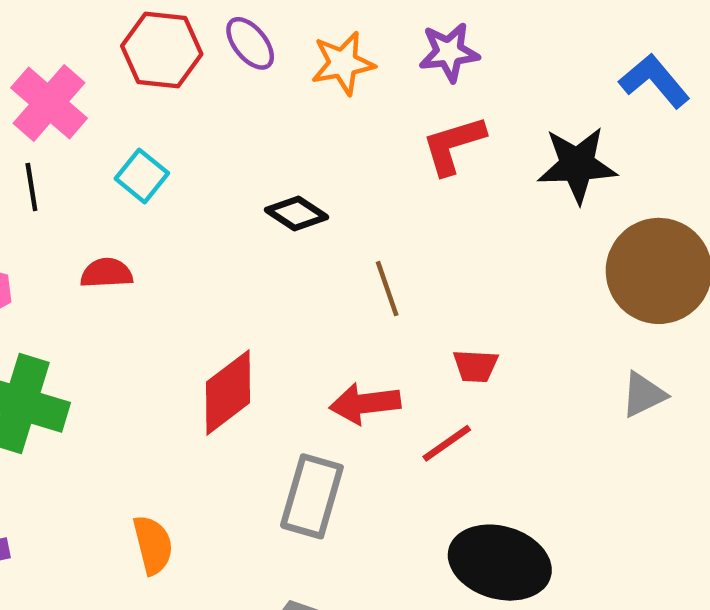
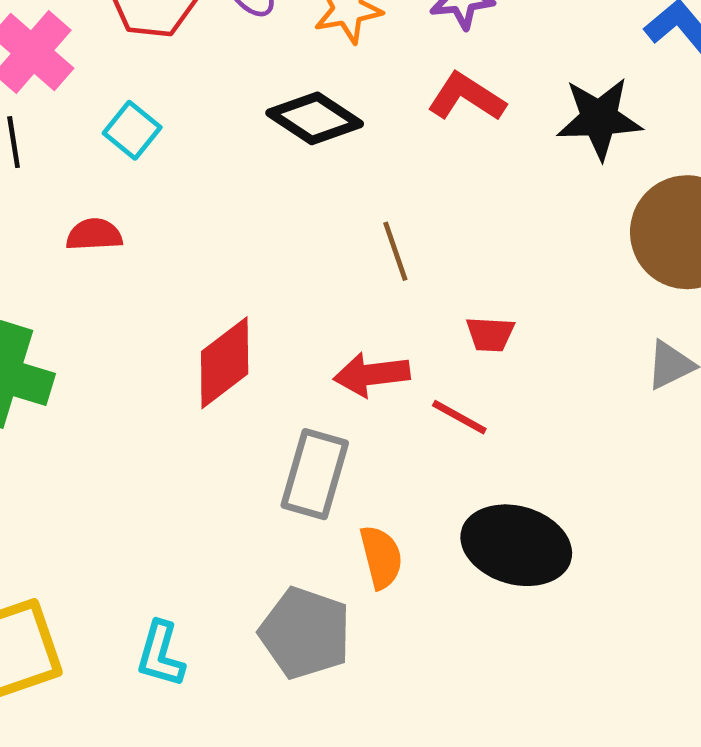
red L-shape: (453, 145) -> (466, 97), turned 50
black diamond: (297, 213) -> (315, 118), moved, size x1.4
red line: (447, 443) -> (459, 417), turned 64
orange semicircle: (153, 545) -> (381, 557), moved

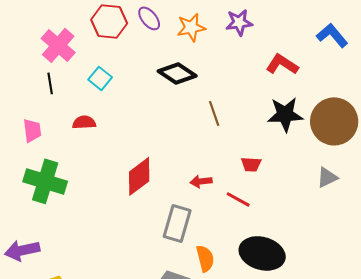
red L-shape: (466, 97) -> (282, 64), moved
black star: (599, 118) -> (285, 114), moved
brown line: (395, 251) -> (214, 113), moved
red arrow: (372, 374) -> (201, 181), size x0.7

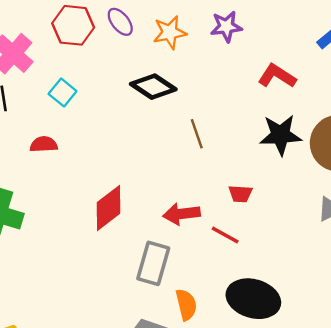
red arrow: (201, 181) -> (182, 214), size x1.4

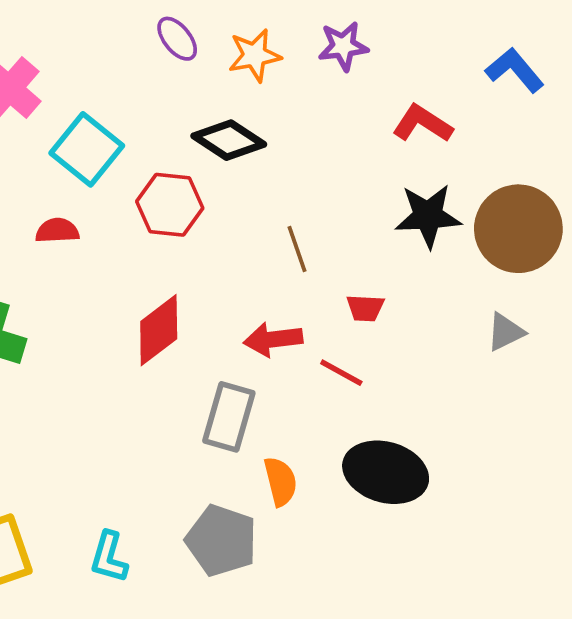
red hexagon: (73, 25) -> (170, 205), moved
cyan square: (63, 93) -> (87, 149), size x1.6
brown line: (197, 134) -> (297, 249), moved

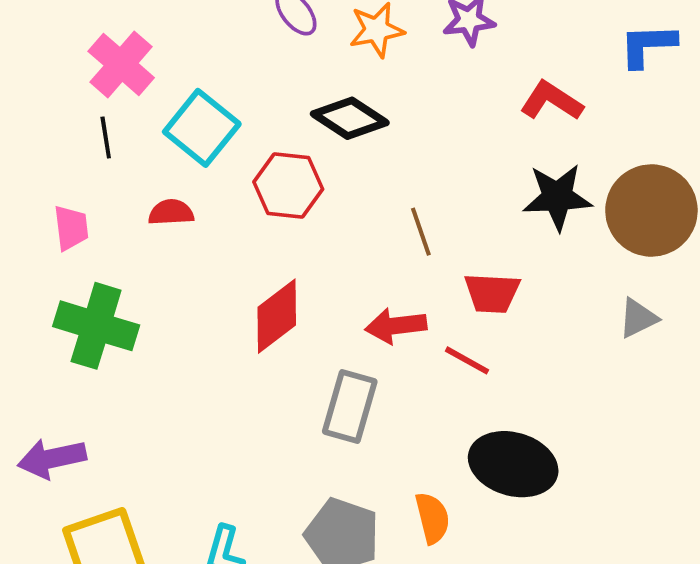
blue L-shape: (515, 70) -> (648, 45), turned -52
red trapezoid: (365, 308) -> (492, 293), size x1.4
orange semicircle: (280, 481) -> (432, 518), moved

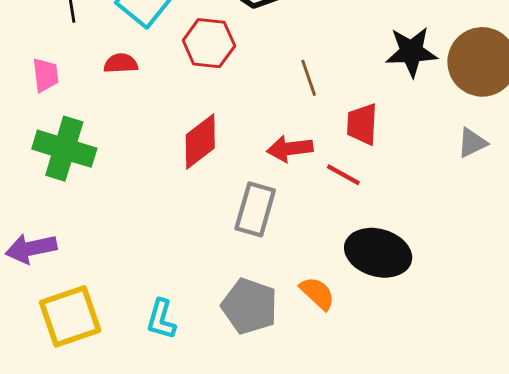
red trapezoid: (492, 293) -> (362, 124), turned 90
orange semicircle: (432, 518) -> (317, 293), turned -33

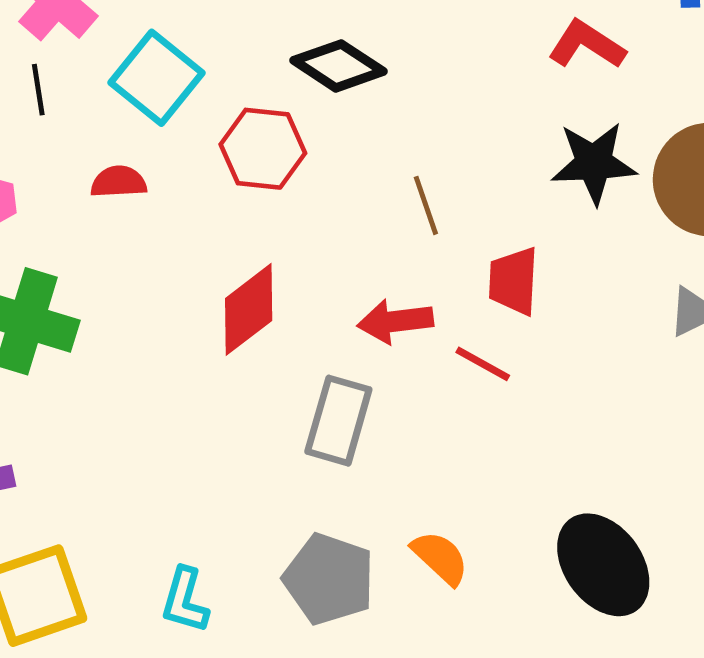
black ellipse: (378, 253) -> (603, 565), moved, turned 38

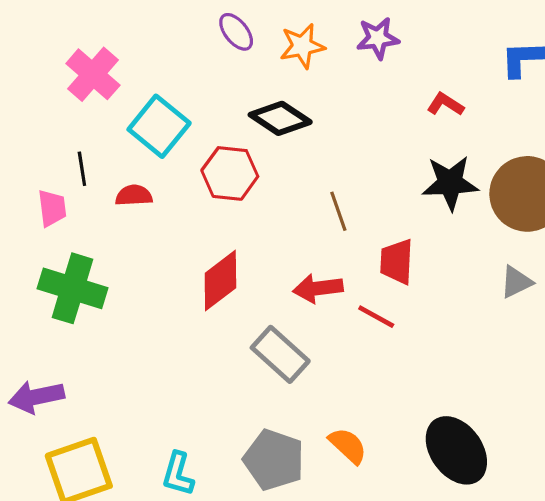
red L-shape: (587, 45) -> (445, 104), size x0.7
black line: (38, 90) -> (82, 169), moved
gray rectangle: (338, 421) -> (280, 354), turned -64

